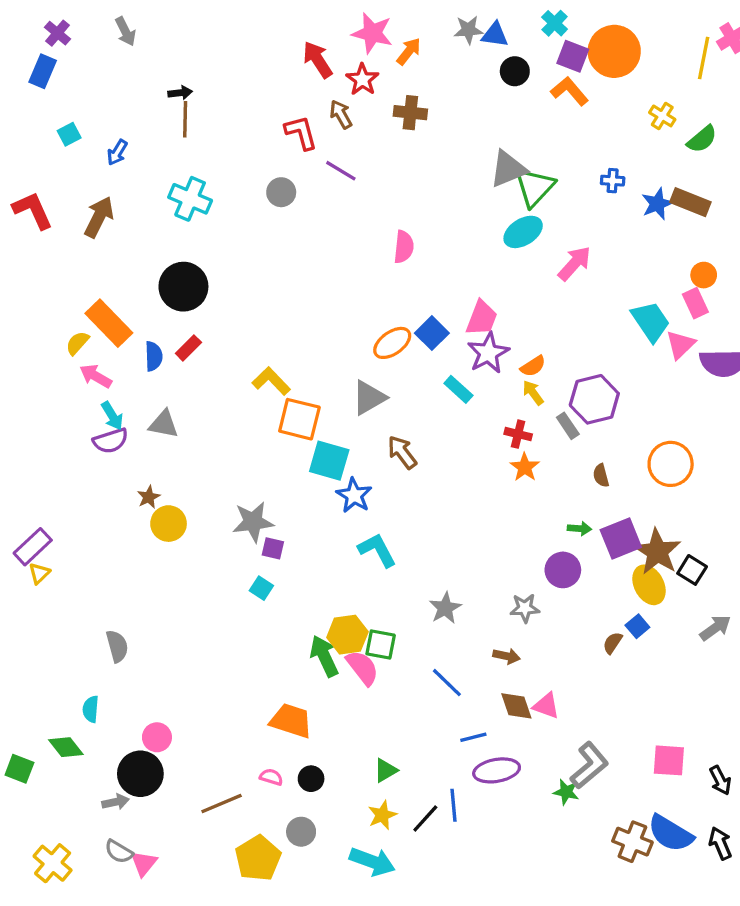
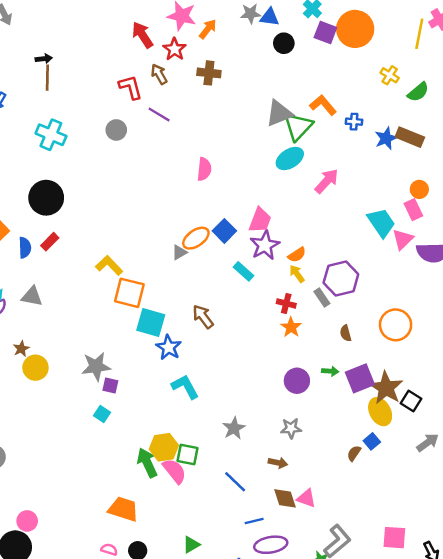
orange L-shape: (569, 91) -> (323, 105), moved
gray triangle: (369, 398) -> (179, 252), moved, size x0.6
purple circle: (563, 570) -> (297, 381), moved

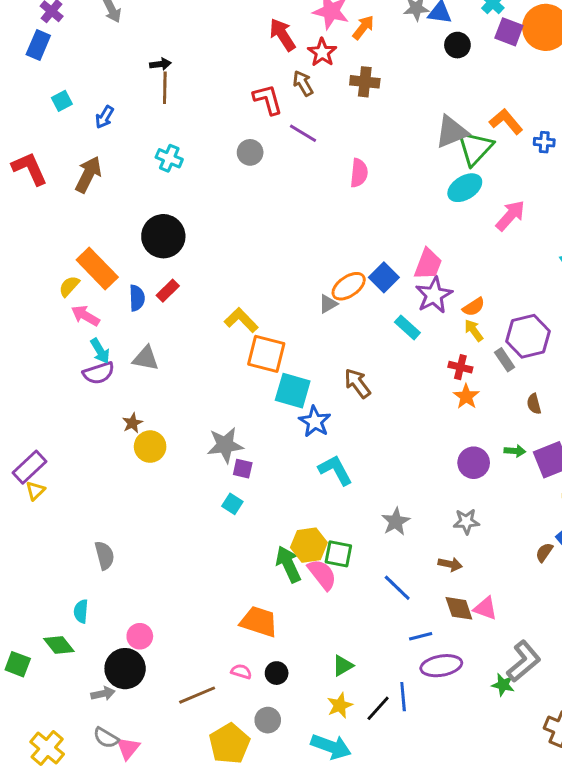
cyan cross: (51, 135) -> (169, 158), size x0.7
pink semicircle: (204, 169) -> (359, 173), moved

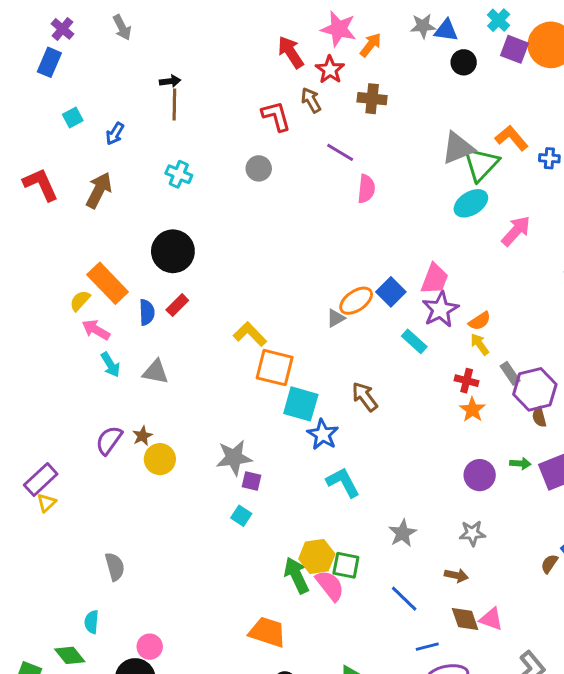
purple line: (303, 133) -> (340, 152), moved
purple hexagon: (528, 336) -> (535, 389), moved
purple semicircle: (99, 373) -> (109, 440), moved, turned 144

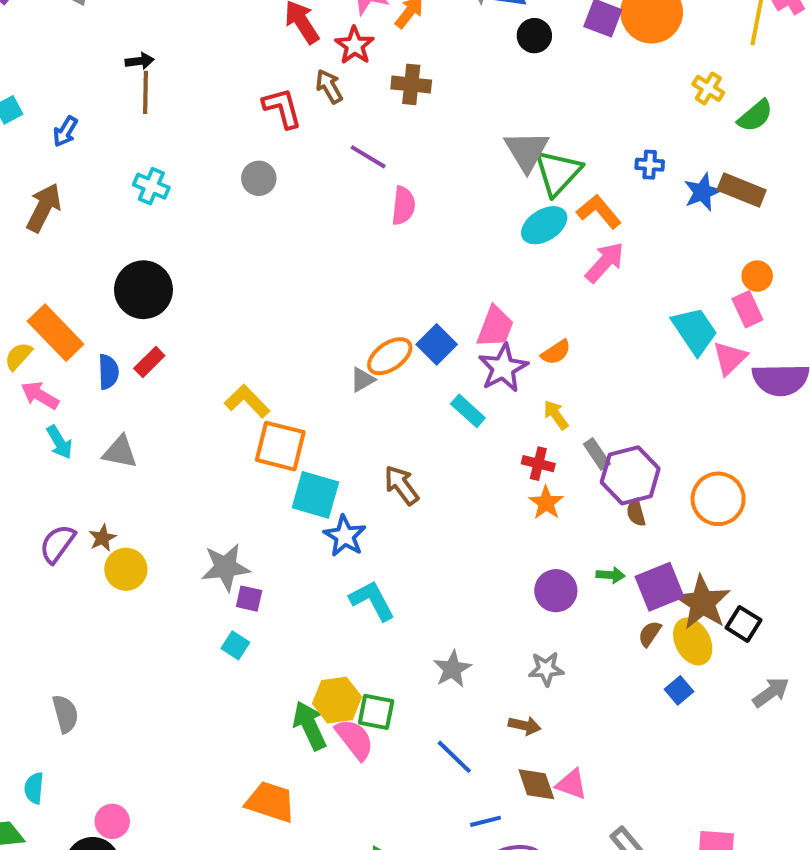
orange L-shape: (512, 138) -> (599, 212), moved
gray triangle: (458, 148) -> (527, 151), turned -39
orange semicircle: (480, 321) -> (556, 352), moved
brown semicircle: (549, 564) -> (650, 634), moved

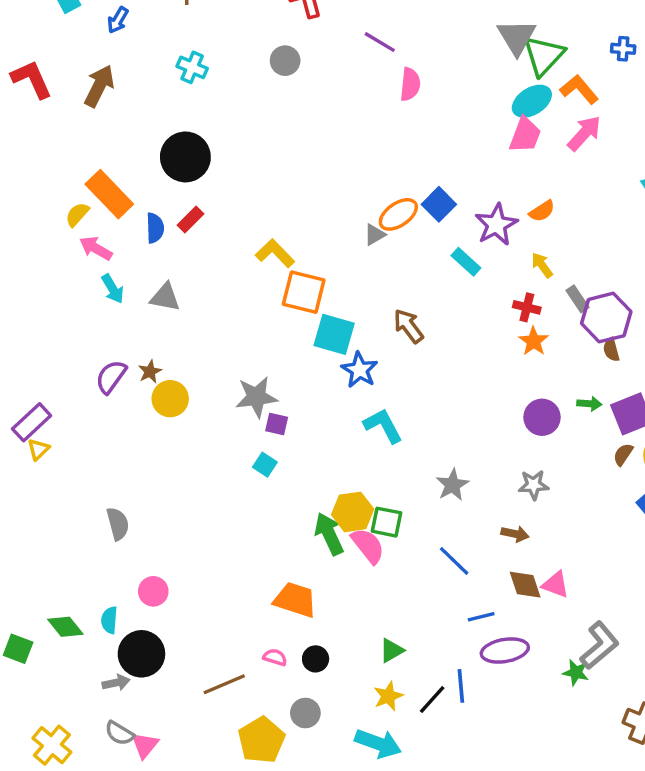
pink trapezoid: (495, 327) -> (525, 135), moved
cyan semicircle: (34, 788) -> (109, 620), moved
pink circle: (112, 821) -> (153, 591), moved

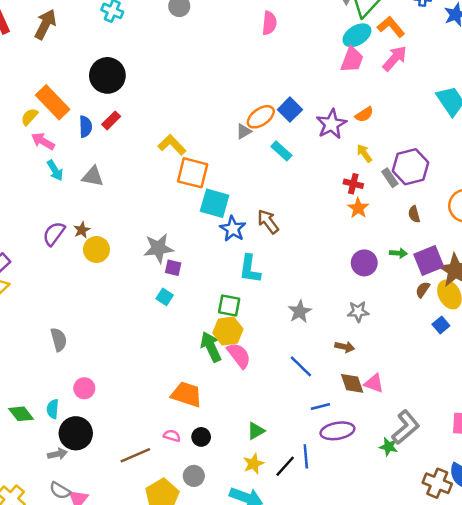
cyan rectangle: (466, 262) -> (281, 151), moved
purple hexagon: (606, 318) -> (410, 167), moved
brown arrow: (408, 326) -> (268, 221), moved
cyan L-shape: (383, 426) -> (250, 269), turned -144
green square: (387, 522) -> (229, 305), moved

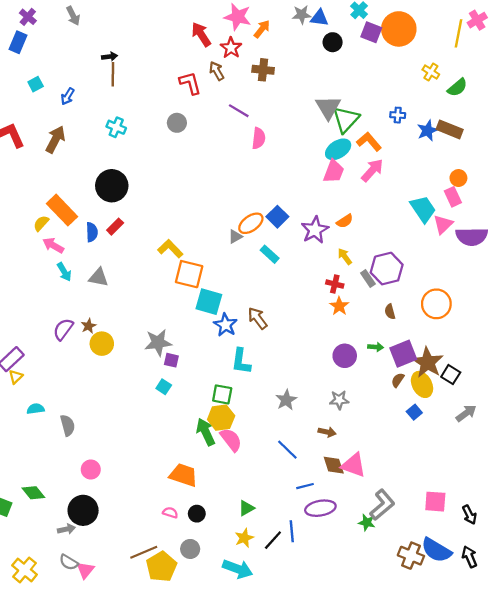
pink triangle: (374, 383) -> (354, 465), size x1.4
cyan semicircle: (53, 409) -> (36, 409), moved, turned 77
brown line: (135, 455) -> (144, 552), moved

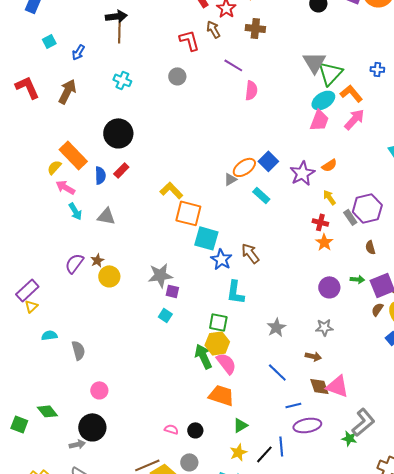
black arrow: (110, 57) -> (116, 16), size x1.5
orange trapezoid: (184, 475) -> (221, 395), moved

